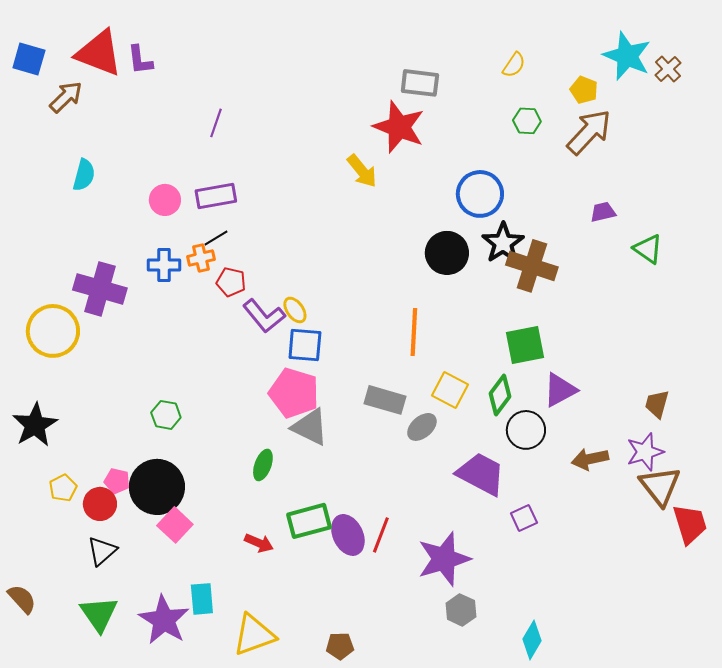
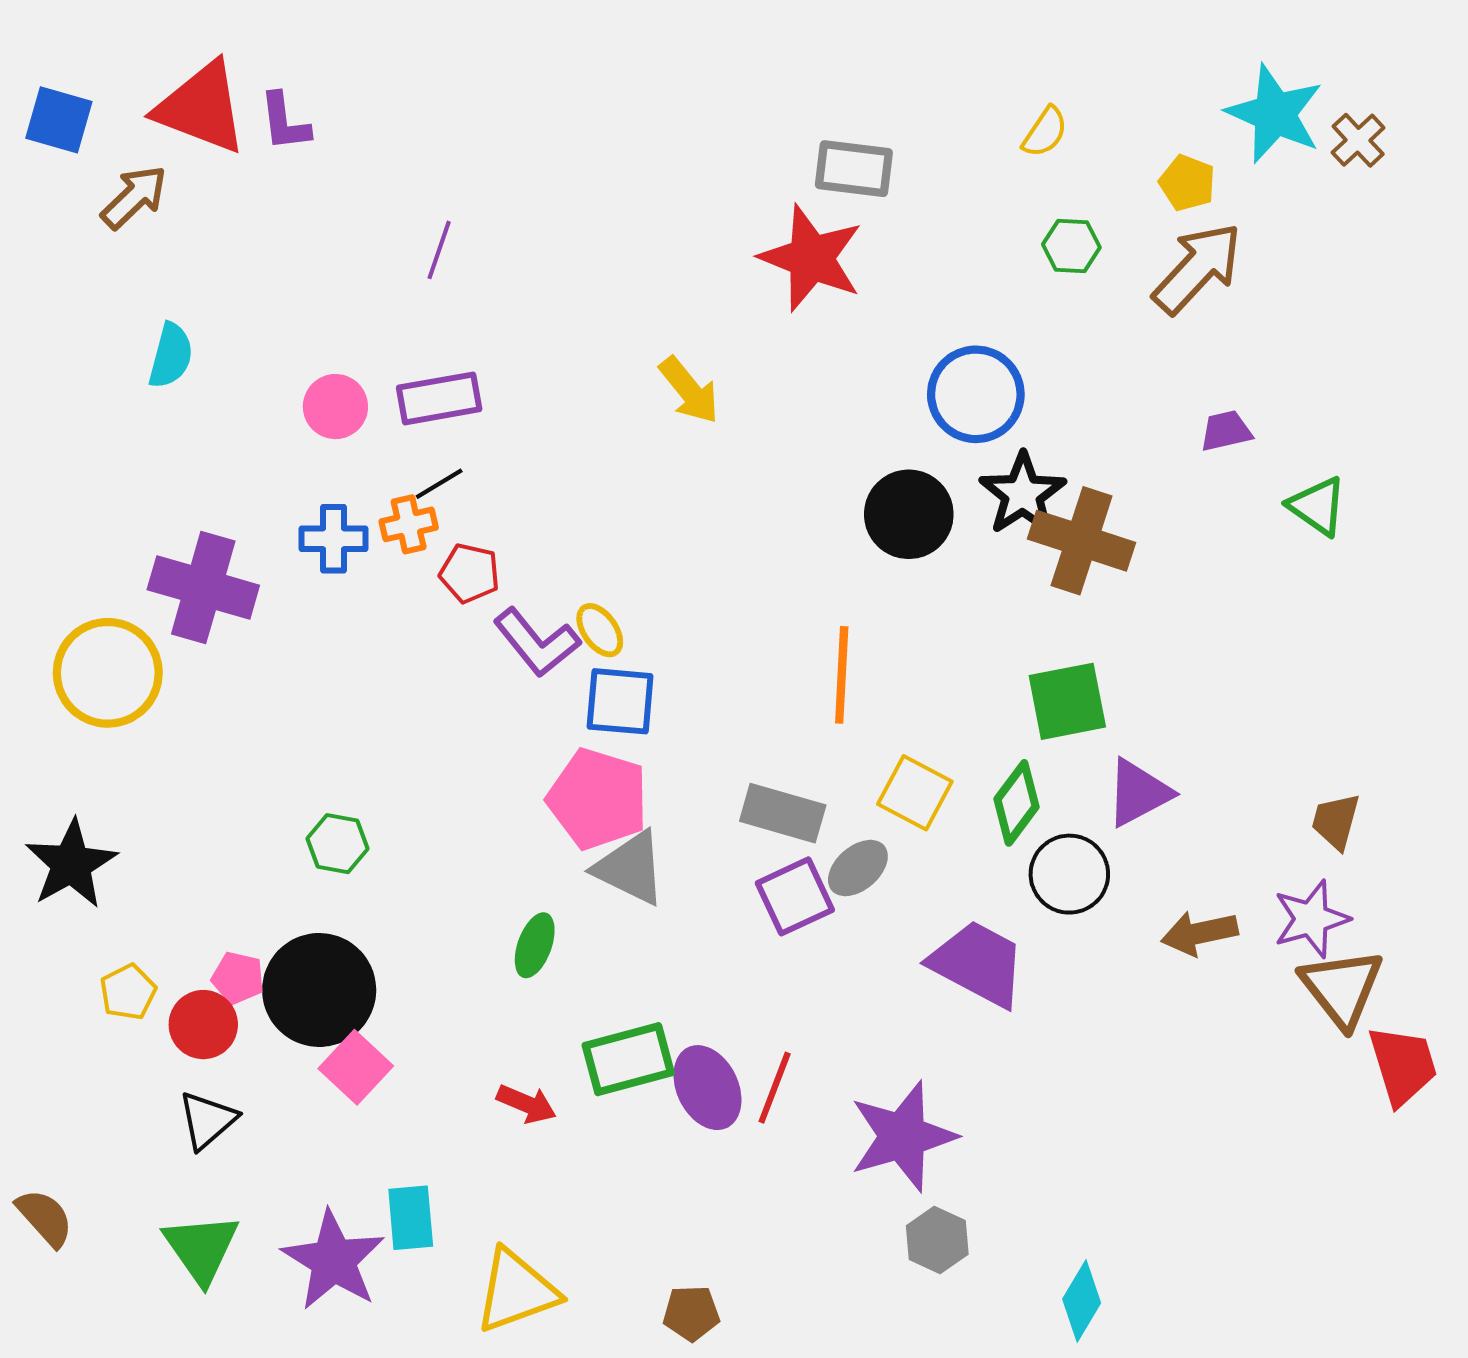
yellow arrow: (362, 171) -> (689, 390), moved
purple square: (524, 518) -> (795, 896), moved, size x1.4

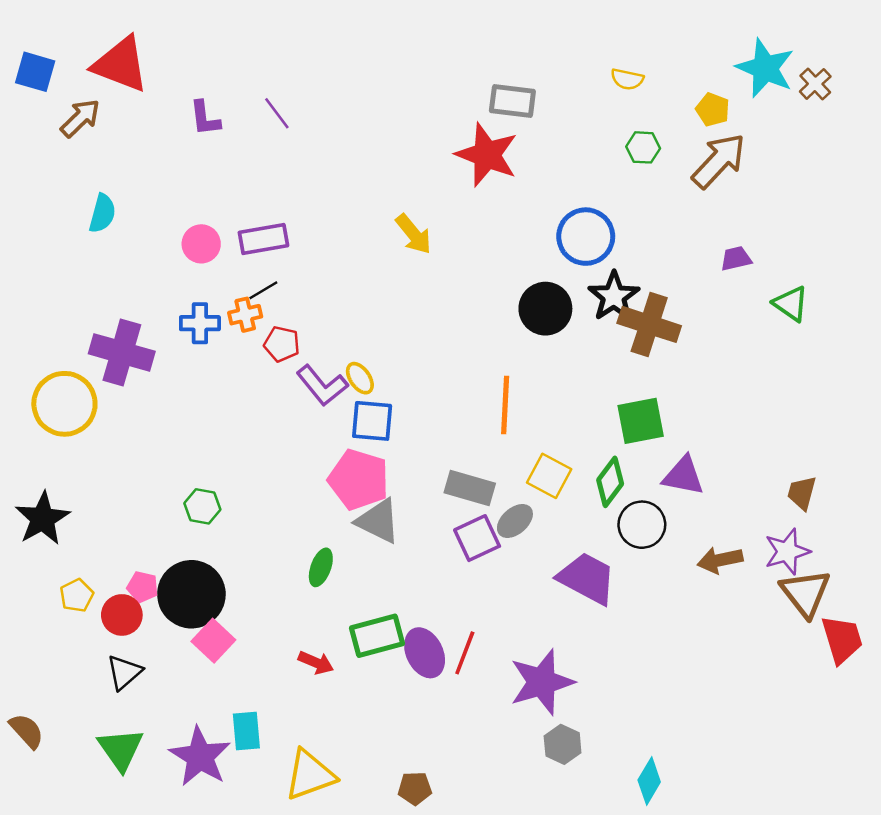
purple L-shape: (285, 122) -> (205, 118), moved
yellow semicircle: (1045, 132) -> (627, 79), turned 68
purple line: (439, 250) -> (277, 113), moved, turned -56
purple triangle: (1138, 793) -> (683, 476), turned 39

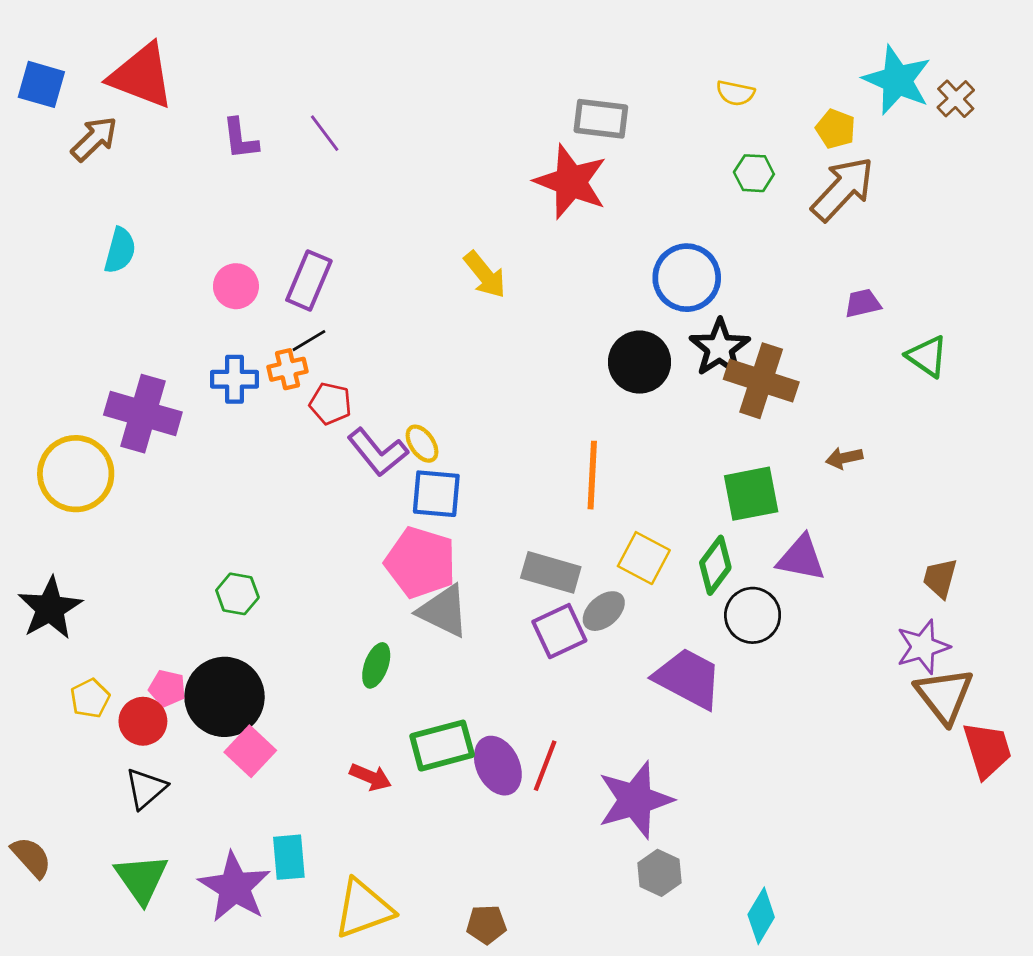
purple rectangle: (263, 239) -> (309, 280), turned -57
brown arrow: (720, 560) -> (844, 458), moved, size x0.7

